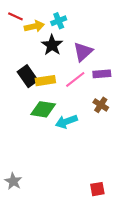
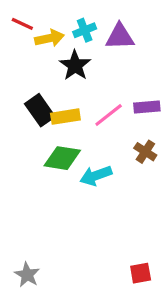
purple triangle: (83, 52) -> (120, 37), moved, turned 40
gray star: (13, 181) -> (27, 275), moved

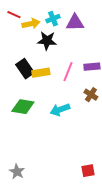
black star: (75, 65) -> (47, 41), turned -30
pink line: (109, 115) -> (68, 72), turned -30
green diamond: (62, 158) -> (23, 107), moved

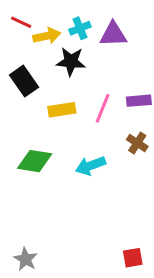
black rectangle: (25, 69) -> (24, 81), moved

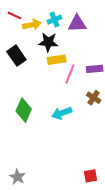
yellow rectangle: (62, 110) -> (57, 60), moved
green diamond: (35, 161) -> (24, 110), turned -75

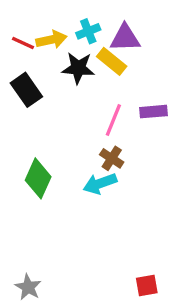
red line: (14, 15) -> (23, 43), moved
yellow rectangle: (57, 60) -> (112, 61), moved, turned 48
brown cross: (94, 98) -> (112, 158), moved

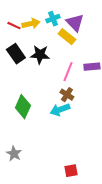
purple triangle: (125, 38) -> (75, 23), turned 48
black star: (78, 68) -> (40, 55), moved
red square: (147, 285) -> (71, 171), moved
gray star: (28, 287) -> (14, 154), moved

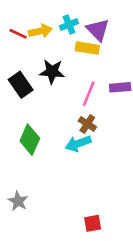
yellow rectangle: (67, 37) -> (87, 48), turned -30
black rectangle: (16, 54) -> (21, 85), moved

